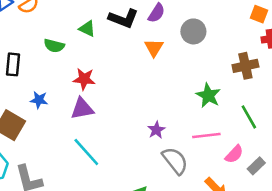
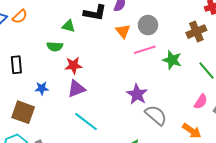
gray circle: (193, 31) -> (148, 25), moved
green semicircle: (54, 46) -> (55, 47), moved
purple star: (156, 130) -> (137, 94), size x1.5
pink line: (206, 136) -> (145, 50), moved

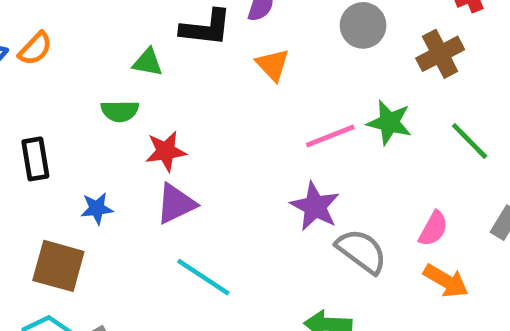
gray circle: (148, 25) -> (363, 25), moved
pink line: (145, 50) -> (330, 136), moved
pink semicircle: (201, 102) -> (433, 229), moved

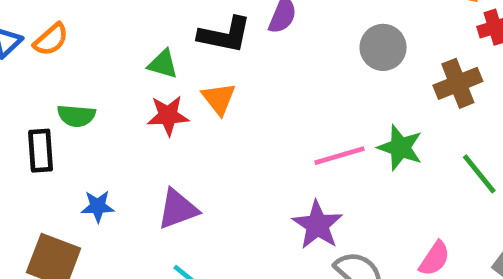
orange triangle: (273, 65) -> (219, 99), moved
green semicircle: (120, 111) -> (76, 116), moved
red star: (166, 151) -> (168, 115), moved

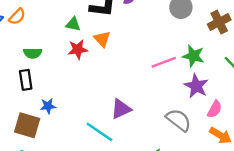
black rectangle: (41, 151) -> (26, 80), moved
blue star: (98, 206) -> (48, 106), moved
purple triangle: (178, 209) -> (121, 109), moved
purple star: (317, 225) -> (196, 86), moved

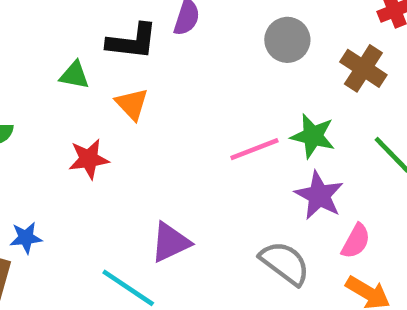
brown cross: (219, 22) -> (363, 68), turned -30
red star: (78, 49) -> (89, 159), moved

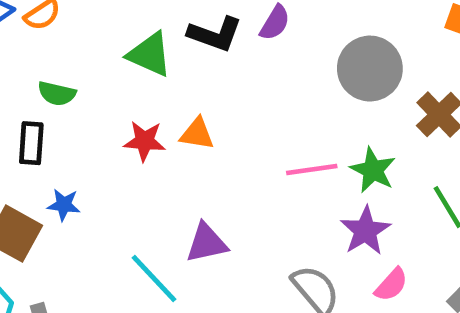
gray circle: (287, 40) -> (370, 69), size x1.4
green triangle: (74, 75) -> (150, 54), size x1.5
orange triangle: (132, 104) -> (197, 134), moved, turned -51

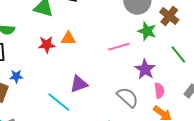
green star: (373, 170) -> (147, 31), moved
pink semicircle: (391, 285) -> (159, 91), turned -42

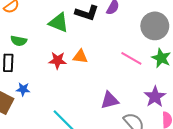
pink line: (119, 47) -> (131, 58), moved, turned 40
purple triangle: (79, 84) -> (110, 100), moved

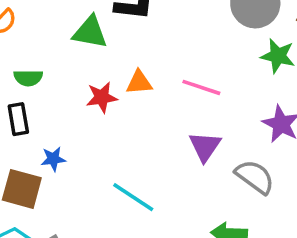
pink line: (131, 58) -> (201, 87), moved
purple triangle: (110, 100) -> (205, 147), turned -30

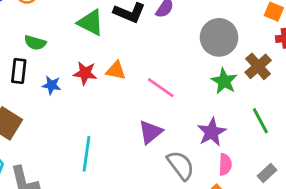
blue star: (53, 159) -> (52, 85), moved
cyan line: (133, 197) -> (87, 154), turned 48

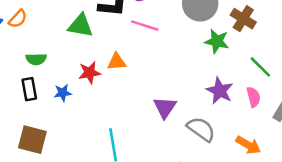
pink line: (161, 88) -> (145, 26), moved
pink semicircle: (225, 164) -> (253, 97), moved

